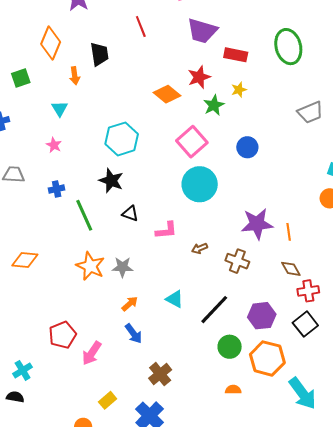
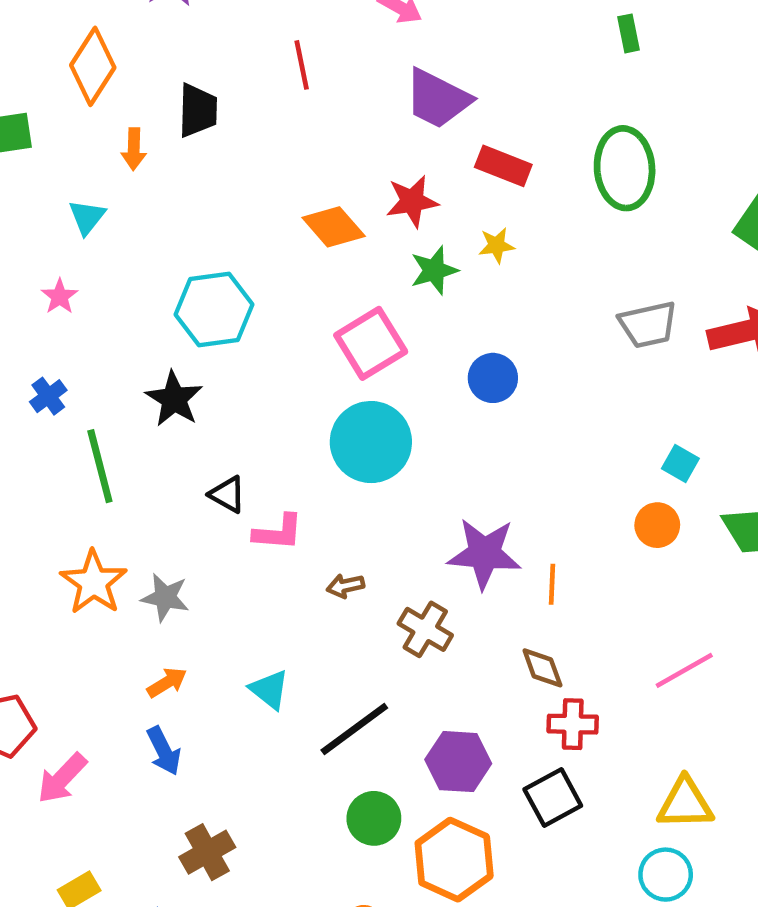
blue cross: (57, 189) -> (48, 396), turned -35
black triangle: (130, 214) -> (227, 494), moved

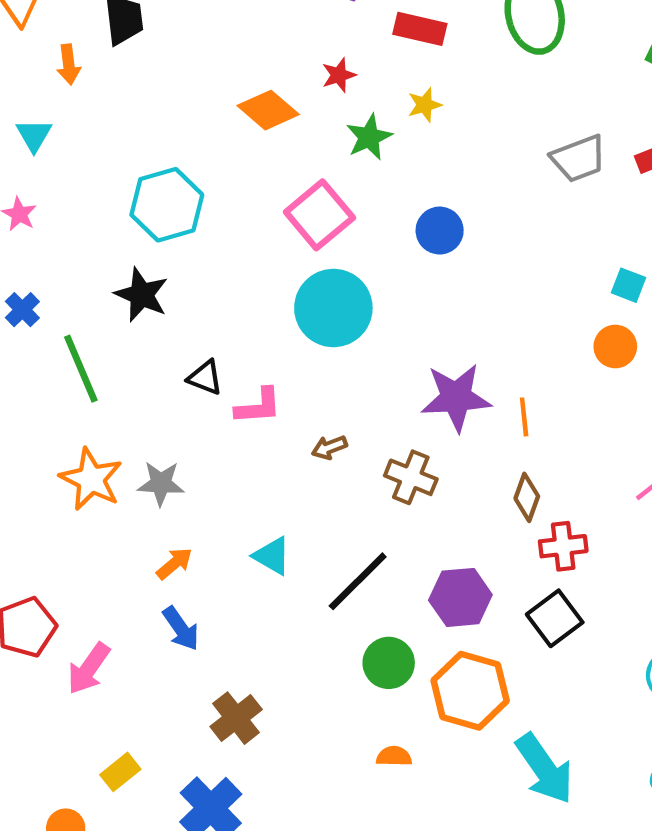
red star: (412, 201) -> (339, 75), size x0.7
brown diamond: (542, 668) -> (527, 497), turned 48

